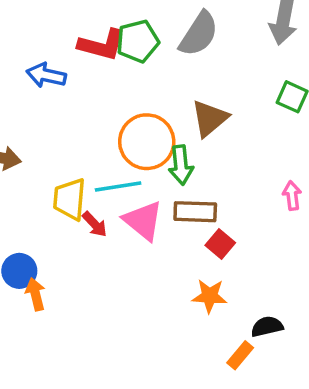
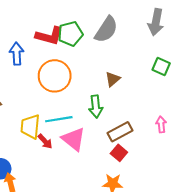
blue arrow: (46, 75) -> (17, 54), turned 75
brown triangle: (210, 118) -> (113, 79), size x0.7
orange circle: (147, 142) -> (55, 76), moved
brown rectangle: (195, 212) -> (120, 132), moved, turned -30

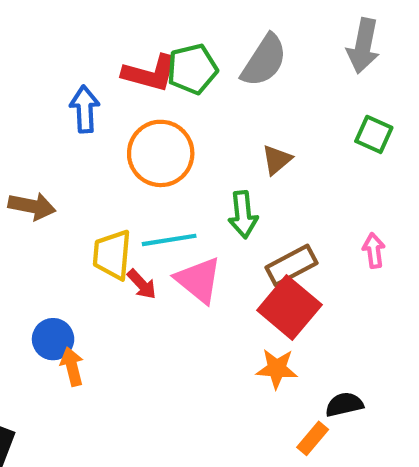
red square: (119, 153) -> (289, 307), size x1.8

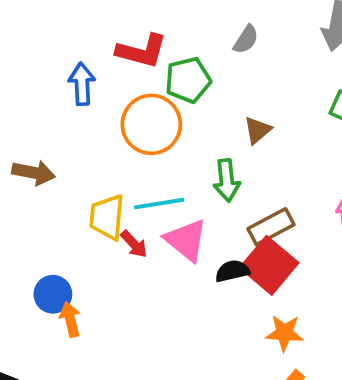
gray semicircle: (264, 61) -> (246, 39), size x0.6
green pentagon: (192, 69) -> (188, 80), moved
orange star: (277, 369) -> (285, 333), moved
black semicircle: (344, 405) -> (232, 271), moved

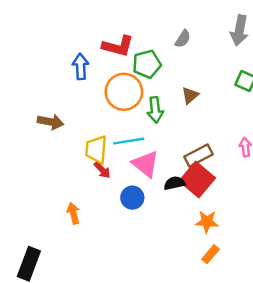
green arrow: (227, 180) -> (155, 110), moved
red arrow: (134, 244) -> (102, 170), moved
blue circle: (53, 294) -> (132, 198), moved

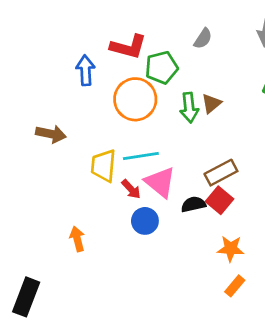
green arrow: (155, 110) -> (189, 108), moved
red arrow: (102, 170) -> (131, 189), moved
red square: (197, 180) -> (220, 200), size x0.7

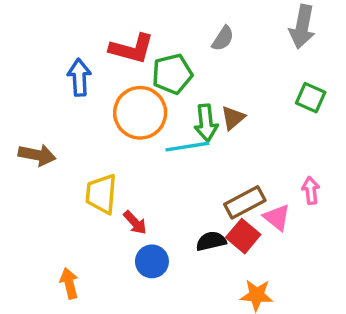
cyan line: (141, 156) -> (187, 147), moved
pink triangle: (160, 182) -> (277, 217), moved, size x0.7

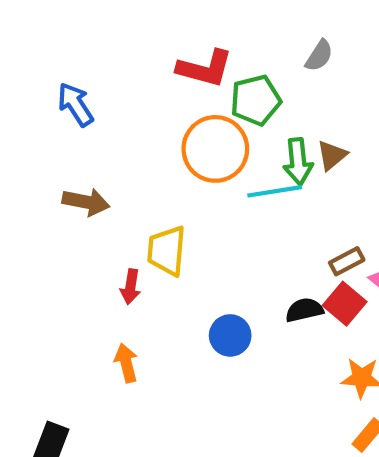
blue arrow: (79, 77) -> (75, 104), moved, turned -30
brown rectangle: (245, 202) -> (347, 261), size x0.7
red arrow: (135, 223) -> (131, 287), moved, turned 52

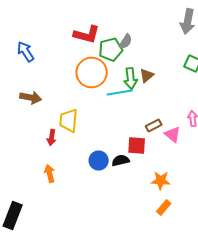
gray semicircle: (319, 56) -> (126, 42), moved
red square: (345, 304) -> (137, 146), moved, turned -36
black semicircle: (304, 310) -> (121, 160), moved

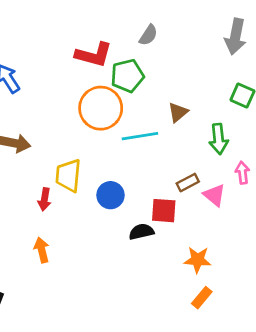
gray semicircle: (126, 42) -> (148, 35), moved
green arrow: (131, 78) -> (219, 139), moved
blue circle: (99, 160) -> (110, 195), moved

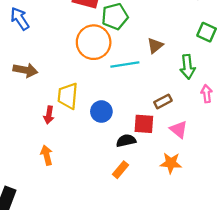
pink triangle: (214, 195) -> (179, 129), moved
orange rectangle: (202, 298) -> (120, 170), moved

